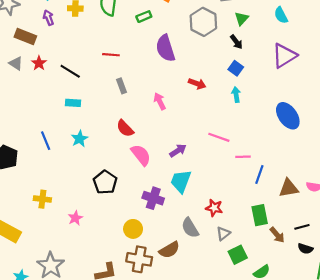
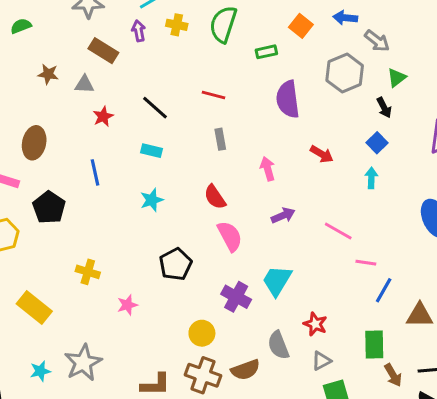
gray triangle: (16, 63) -> (84, 84), turned -40
red star: (39, 63) -> (103, 116), moved
blue line: (46, 141) -> (95, 172), moved
purple arrow: (178, 151) -> (283, 215), moved

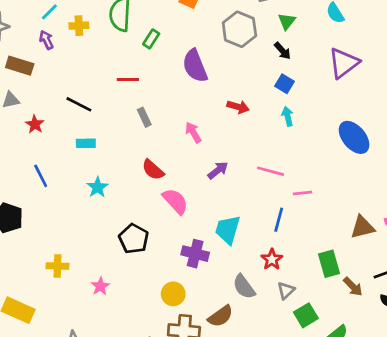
green rectangle: (266, 52) -> (151, 39), moved, turned -30
blue line: (384, 290) -> (279, 220), moved
red star: (315, 324) -> (272, 259), turned 30

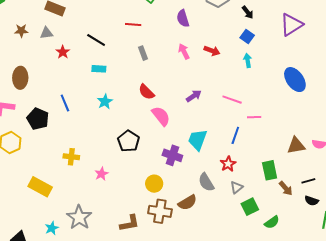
purple semicircle: (195, 66) -> (183, 18), size x0.7
pink arrow: (193, 132) -> (184, 51), moved
blue line: (41, 176) -> (65, 103), moved

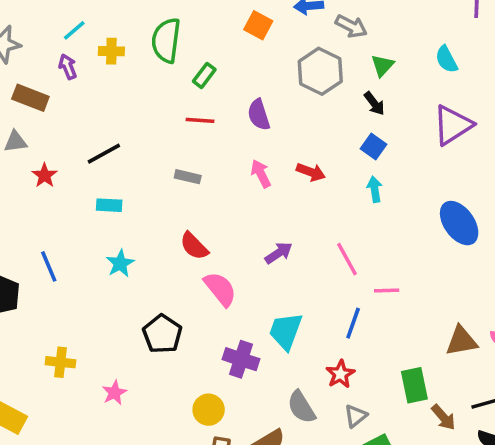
red line: (133, 25) -> (200, 120), moved
black line: (96, 40) -> (104, 154), turned -60
gray rectangle: (143, 53) -> (188, 177), turned -56
pink line: (232, 100) -> (347, 259), turned 42

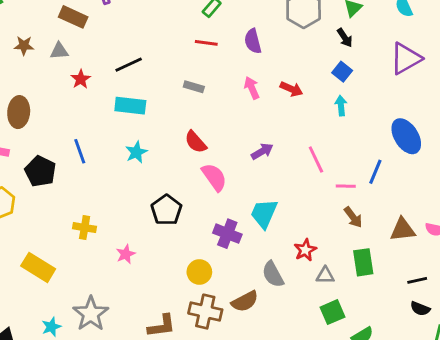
cyan rectangle: (109, 205) -> (130, 106), size x1.5
blue line: (353, 323) -> (375, 172), moved
gray triangle: (356, 416) -> (325, 275), moved, turned 36
brown arrow: (443, 417) -> (353, 217), moved

